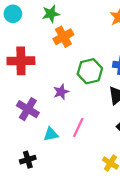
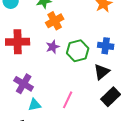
purple star: (61, 92) -> (53, 47), moved
cyan triangle: (51, 134) -> (35, 105), moved

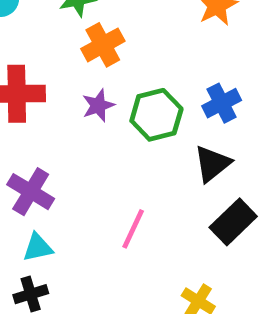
blue cross: (106, 46) -> (222, 103), turned -35
cyan triangle: (35, 105) -> (38, 247), moved

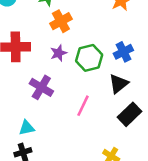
purple cross: (31, 192) -> (41, 87), moved
pink line: (133, 229) -> (83, 106), moved

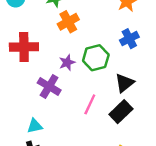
blue cross: (123, 52) -> (129, 39), moved
purple star: (58, 53) -> (67, 63), moved
black rectangle: (130, 114) -> (121, 112), moved

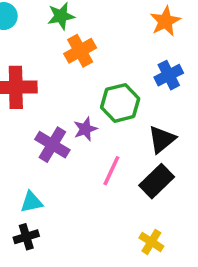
purple star: (67, 63) -> (85, 129), moved

